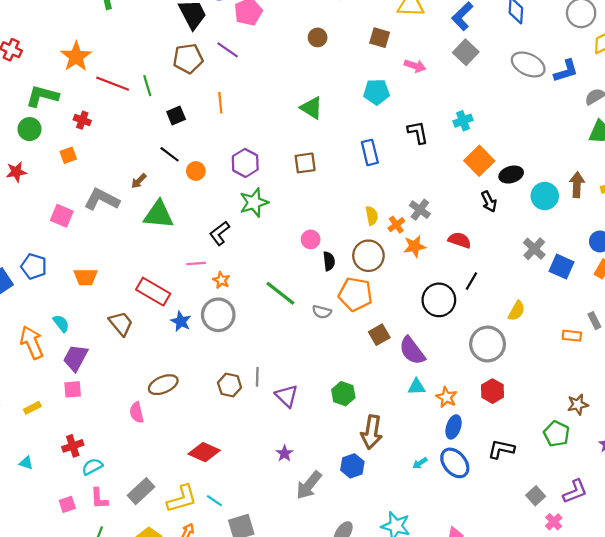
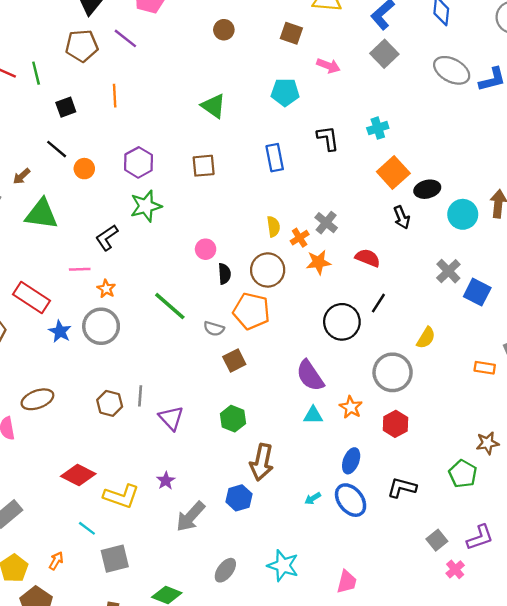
brown square: (379, 335) -> (234, 361), moved
orange star: (446, 397) -> (351, 407), moved
yellow L-shape: (182, 499) -> (121, 496), moved, turned 32

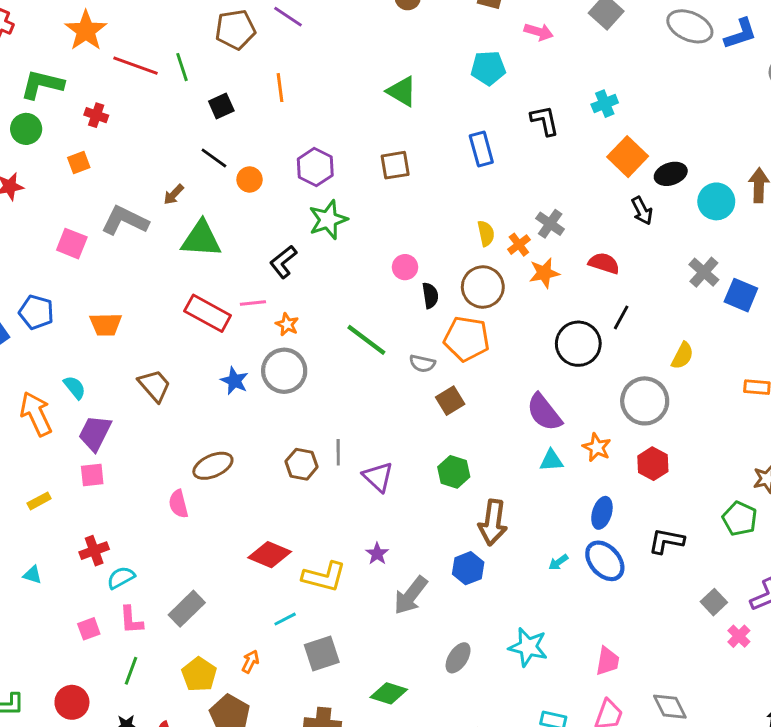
red rectangle: (31, 298) -> (208, 313), moved
cyan line: (87, 528) -> (285, 619), turned -60

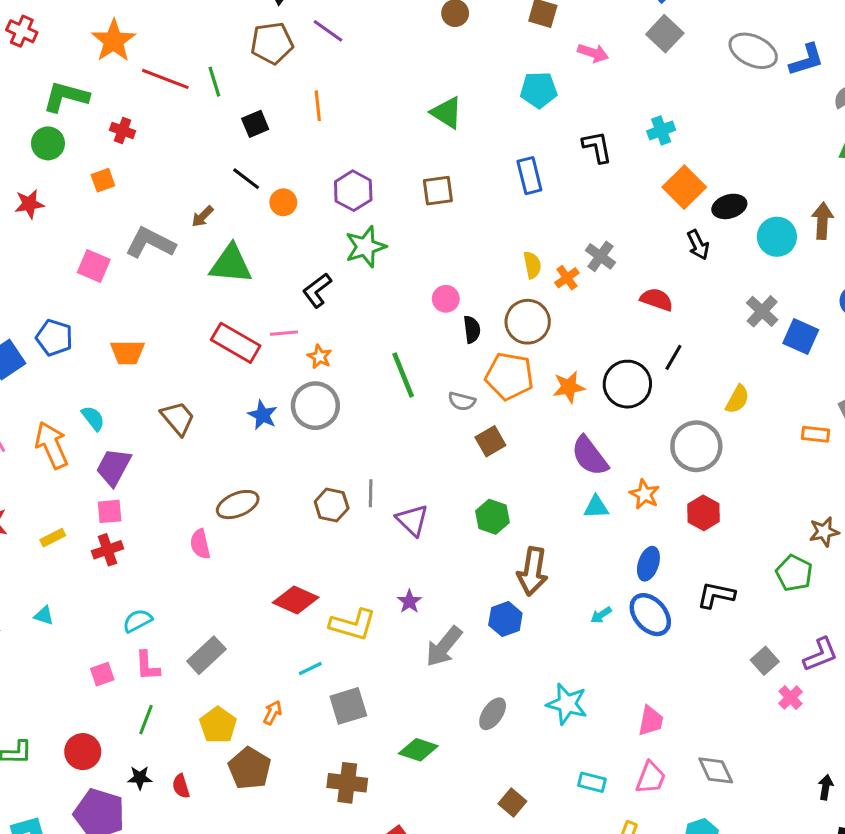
orange star: (544, 273) -> (569, 387), moved
green line: (366, 340) -> (403, 375), turned 30
red cross: (94, 551) -> (108, 550), moved

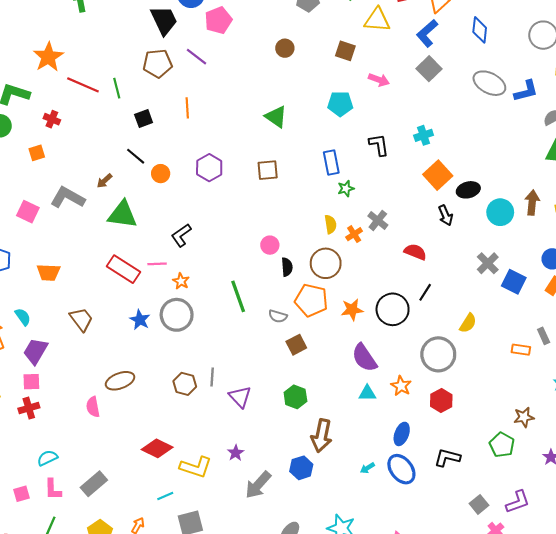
green star: (366, 247) -> (346, 189), moved, size x0.6

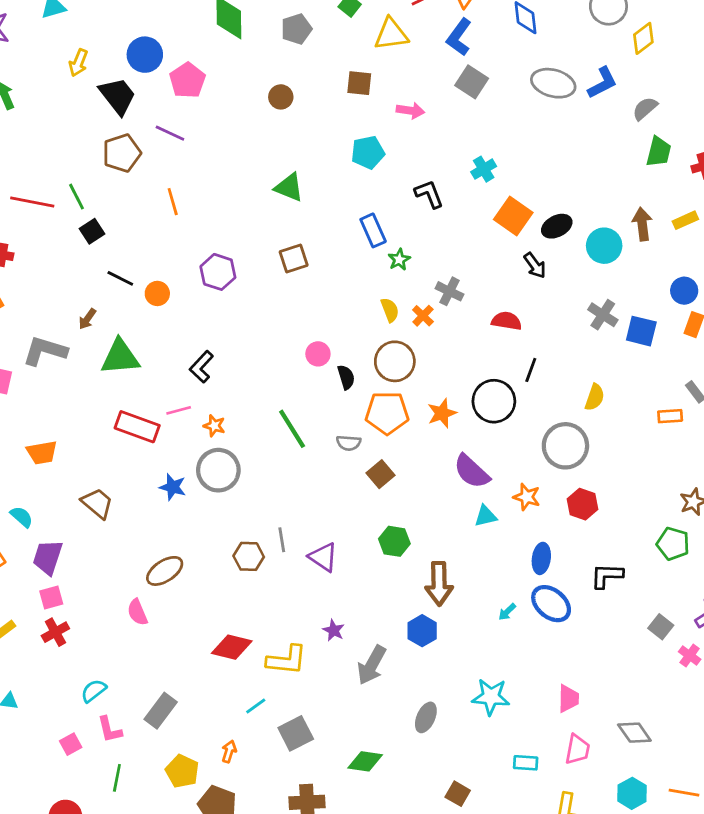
black square: (144, 119) -> (92, 231), moved

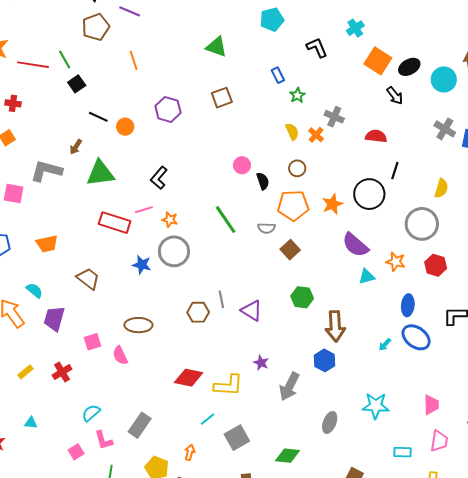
blue rectangle: (373, 230) -> (278, 75), size x0.7
brown circle: (395, 361) -> (297, 168), size x0.6
brown ellipse: (165, 571) -> (138, 325), turned 36
pink square: (51, 598) -> (93, 342), moved

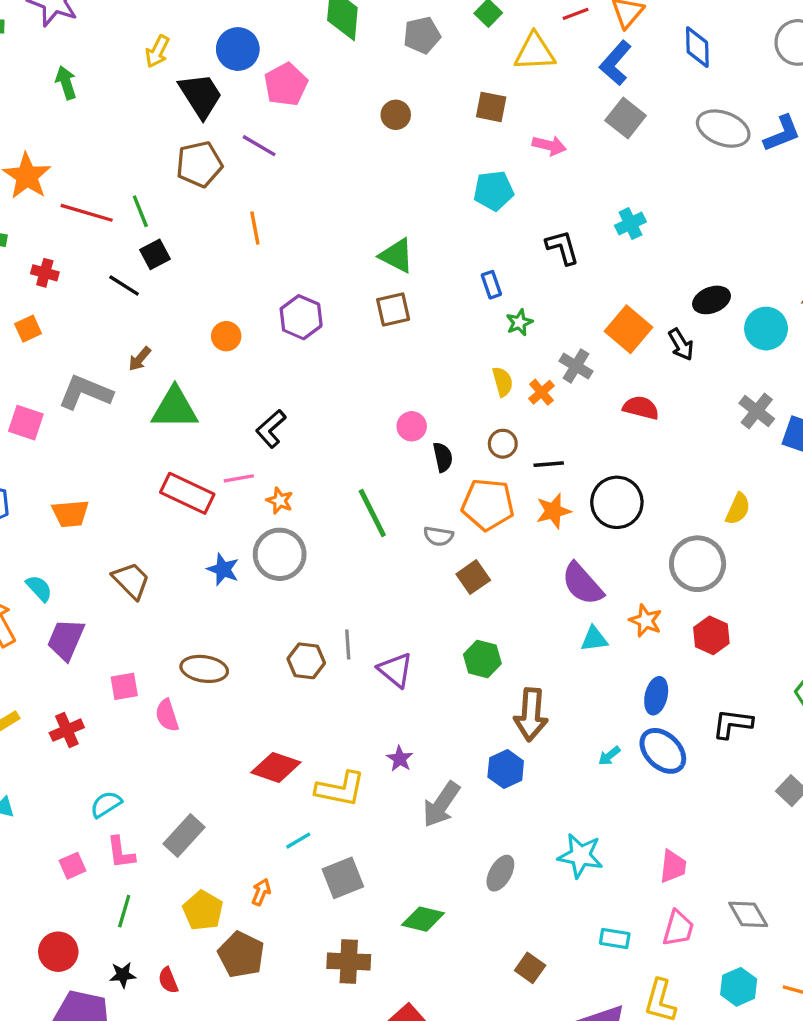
green triangle: (216, 47) -> (397, 256), moved
orange square: (378, 61) -> (629, 329), moved
black line: (98, 117) -> (124, 286), moved
black line: (395, 171) -> (549, 464), moved, turned 60

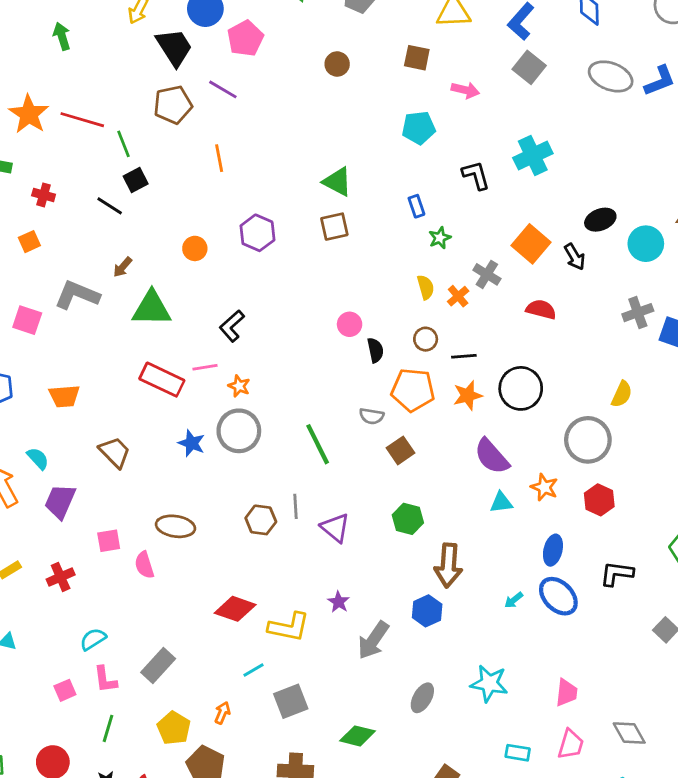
red line: (87, 213) -> (82, 120), moved
cyan cross: (630, 224) -> (533, 156), size x1.5
gray cross: (757, 411) -> (638, 313), turned 32
green line: (372, 513) -> (318, 444), moved

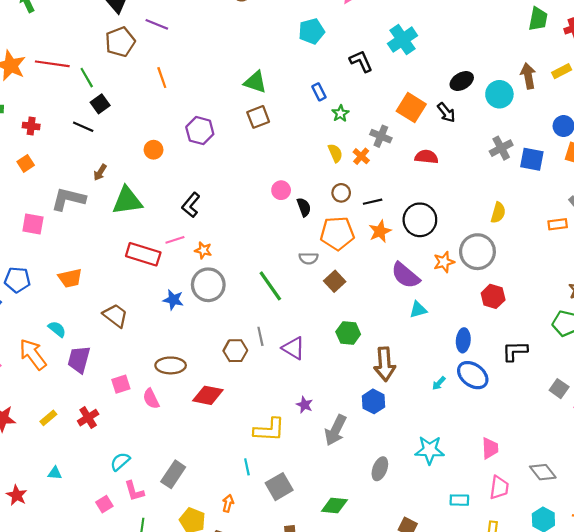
orange star: (544, 487) -> (444, 262), moved, turned -30
red diamond: (235, 609) -> (208, 395), moved
cyan line: (254, 670) -> (247, 467), turned -63

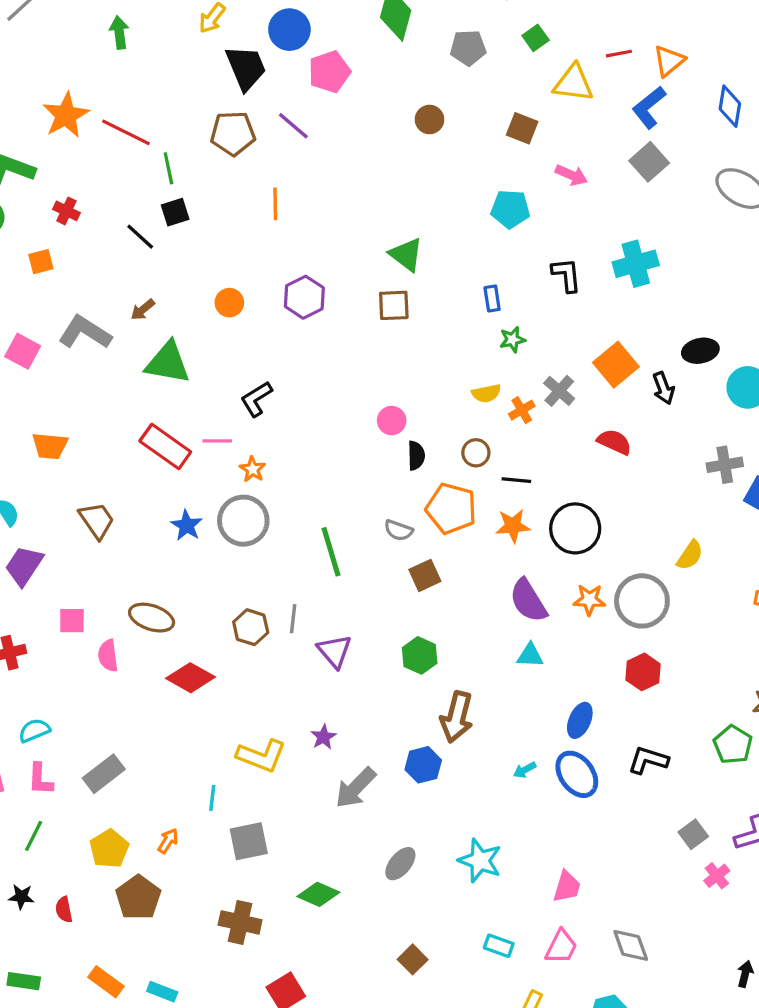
yellow semicircle: (335, 153) -> (486, 393), turned 84

